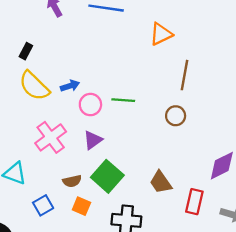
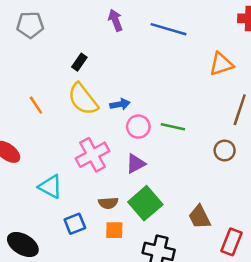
orange square: (81, 206) -> (114, 230), turned -30

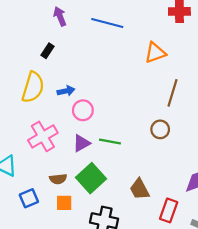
black rectangle: (79, 62) -> (47, 51), moved
yellow semicircle: (83, 99) -> (33, 87), turned -124
green line: (173, 127) -> (110, 142), moved

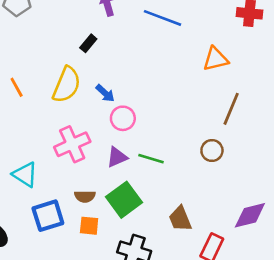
blue arrow: (66, 91) -> (105, 93), turned 49
blue square: (29, 198) -> (48, 216), size x1.4

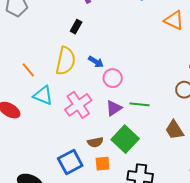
orange triangle: (216, 59) -> (174, 20), turned 50
cyan triangle: (25, 174) -> (43, 95), moved
brown trapezoid: (180, 219) -> (174, 130), moved

